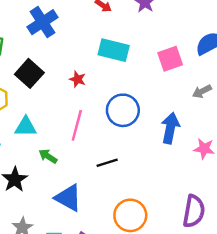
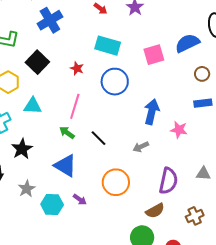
gray arrow: (202, 91) -> (141, 147), moved
blue circle: (123, 110) -> (115, 82), moved
green arrow: (48, 156) -> (67, 133), moved
black line: (107, 163) -> (99, 138), turned 60

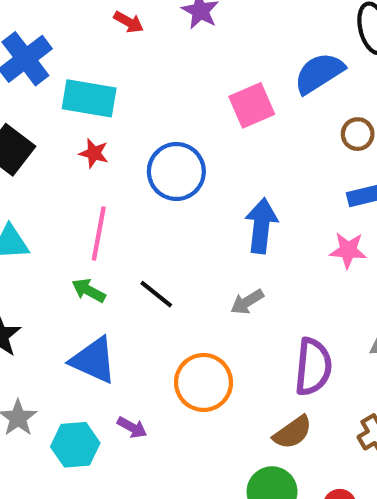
cyan rectangle: (108, 46) -> (89, 98), moved
pink star: (179, 130) -> (348, 250), moved

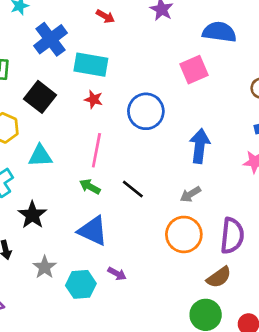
red arrow: (129, 22) -> (105, 16), moved
blue semicircle: (319, 73) -> (219, 32), moved, turned 40
orange circle: (204, 382) -> (184, 234), moved

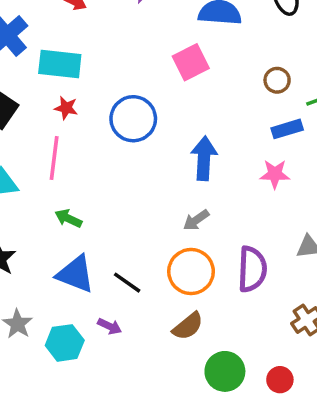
pink line: (96, 150) -> (54, 158), moved
black line: (133, 189) -> (127, 283), moved
brown semicircle: (219, 277) -> (188, 326), moved

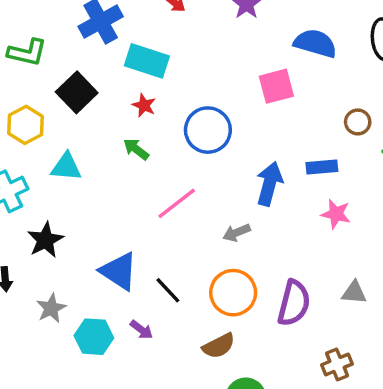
blue rectangle: (287, 129) -> (322, 167), moved
pink line: (54, 158) -> (177, 203), moved, turned 33
green arrow: (68, 218) -> (136, 149), moved
gray arrow: (196, 220) -> (237, 233), moved

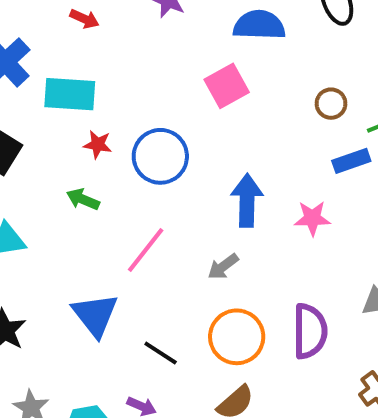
red star: (144, 105) -> (98, 144), moved
blue rectangle: (322, 167) -> (351, 161), moved
pink star: (336, 214) -> (312, 218), moved
blue triangle: (119, 271) -> (95, 315), moved, turned 33

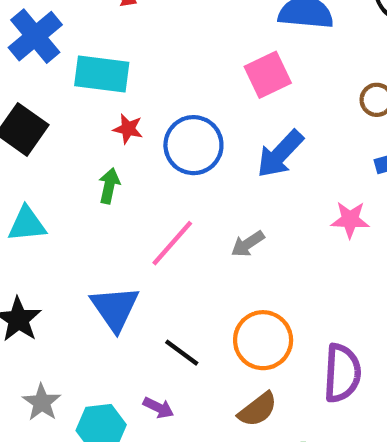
green arrow: (83, 199) -> (109, 186), turned 76
blue arrow: (247, 201) -> (280, 154), moved, turned -141
gray arrow: (223, 267) -> (248, 244), moved
purple semicircle: (310, 331) -> (342, 373), moved

